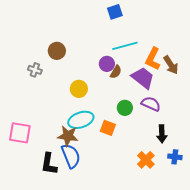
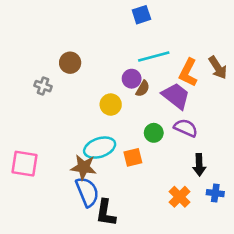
brown arrow: (171, 65) -> (218, 68), moved
yellow circle: (79, 89) -> (111, 105), moved
orange square: (108, 128) -> (133, 157), turned -35
black L-shape: (49, 164) -> (106, 213), moved

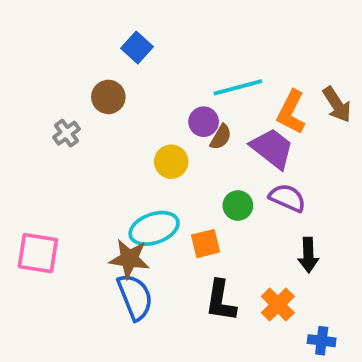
blue square: (141, 15) -> (137, 47), moved, turned -30
gray cross: (43, 86) -> (66, 133), turned 35
blue cross: (215, 193) -> (322, 341), moved
black L-shape: (106, 213) -> (221, 301), moved

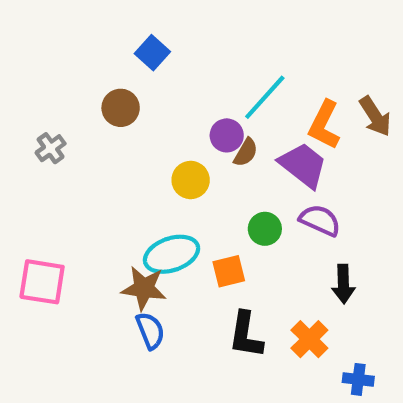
cyan line: (238, 87) -> (265, 97), turned -33
gray cross: (66, 133) -> (51, 148), moved
blue semicircle: (135, 297) -> (150, 331), size x0.7

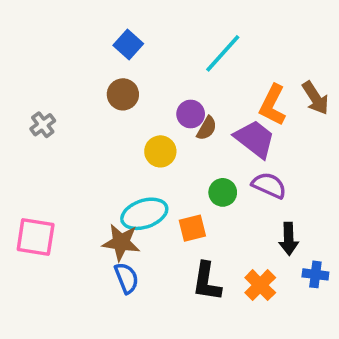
cyan line: (265, 97) -> (223, 53), moved
brown circle: (121, 108) -> (123, 94), moved
blue cross: (358, 379) -> (315, 274), moved

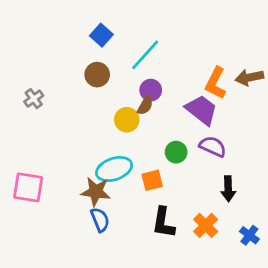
cyan line: (223, 53) -> (145, 55), moved
brown arrow: (315, 98) -> (249, 77), turned 112
brown semicircle: (207, 128) -> (145, 106), moved
blue cross: (315, 274) -> (249, 235), moved, turned 30

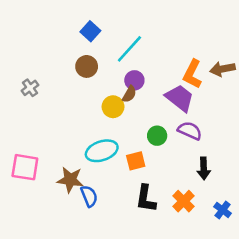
brown star: (96, 192) -> (70, 180), moved

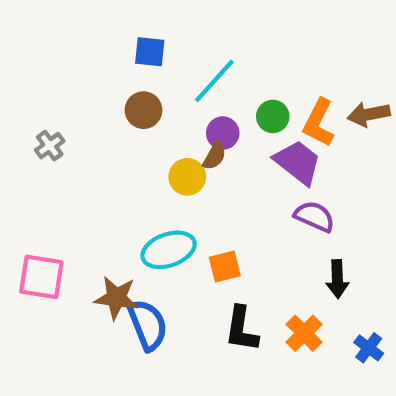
blue square: (90, 31) -> (150, 52), turned -36
green circle: (157, 136) -> (273, 116), moved
blue semicircle: (89, 196) -> (148, 325), size x1.4

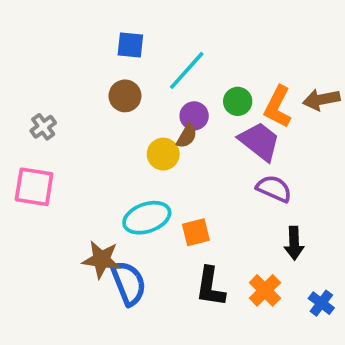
pink square: (41, 277) -> (34, 187), moved

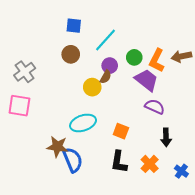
gray cross: (43, 127) -> (25, 72), size x1.5
orange square: (196, 232) -> (121, 131), moved, turned 35

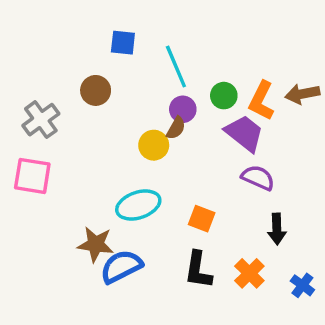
cyan line: (106, 40) -> (176, 67), turned -65
brown circle: (71, 54) -> (96, 90), moved
blue semicircle: (73, 160) -> (121, 267), turned -95

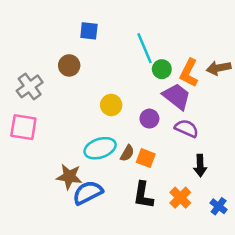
cyan line: (176, 67) -> (144, 48), moved
purple circle: (183, 109) -> (149, 119), moved
brown semicircle: (176, 128) -> (127, 153), moved

